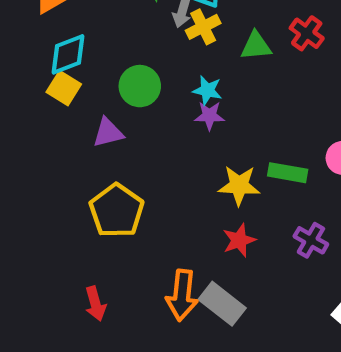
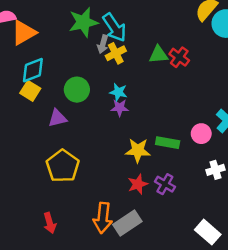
green triangle: (256, 46) -> (158, 55), moved
purple cross: (311, 240) -> (165, 184), moved
gray rectangle: (222, 304) -> (127, 223), turned -72

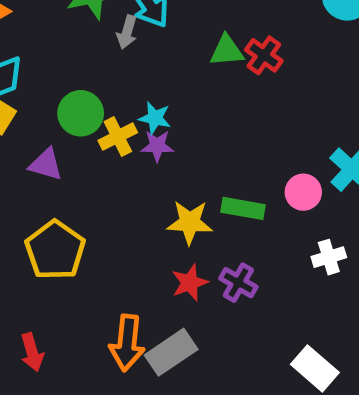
yellow cross: (116, 53) -> (118, 137), moved
purple triangle: (57, 118) -> (46, 164), turned 30

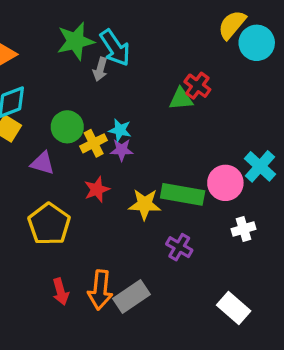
green triangle: (227, 51) -> (181, 99), moved
pink circle: (303, 192) -> (225, 183), size x1.4
green rectangle: (243, 208) -> (183, 194), size x1.4
red star: (190, 283) -> (97, 189), moved
red arrow: (32, 352) -> (61, 292), moved

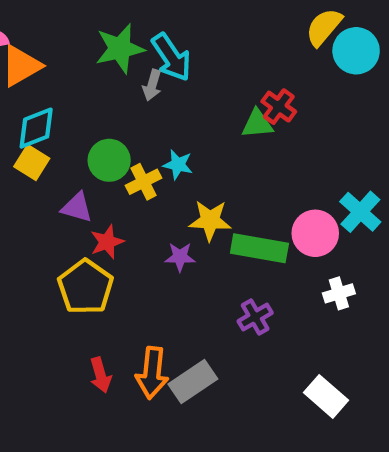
purple star: (122, 150) -> (180, 257), moved
red star: (97, 189) -> (107, 242), moved
yellow star: (145, 204) -> (210, 220), moved
purple cross: (179, 247) -> (255, 317), turned 30

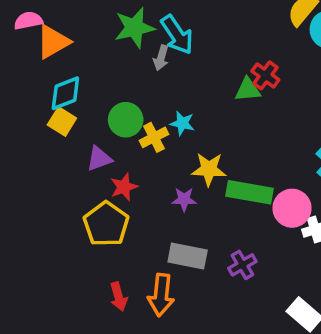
purple triangle: (77, 208) -> (99, 159), turned -36
pink circle: (315, 233) -> (292, 208), moved
purple cross: (255, 317) -> (242, 265), moved
gray rectangle: (193, 381) -> (188, 256), moved, turned 45

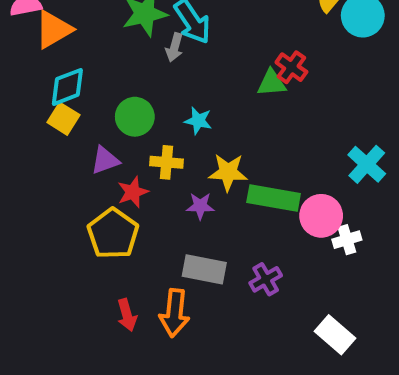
yellow cross: (154, 137) -> (167, 162), moved, turned 32

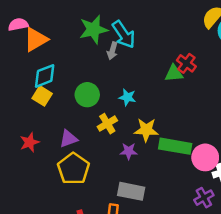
purple triangle: (105, 160) -> (68, 139), moved
yellow cross: (167, 162) -> (107, 124), turned -36
red star: (133, 192) -> (29, 142), moved
purple cross: (266, 279) -> (204, 198), moved

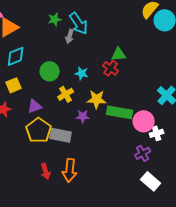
green star: (93, 29) -> (55, 19), size x0.6
red cross: (186, 63) -> (111, 68), moved
yellow square: (42, 96) -> (14, 85), moved, turned 35
gray rectangle: (131, 191) -> (61, 135), moved

